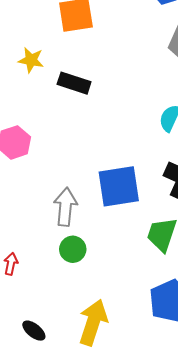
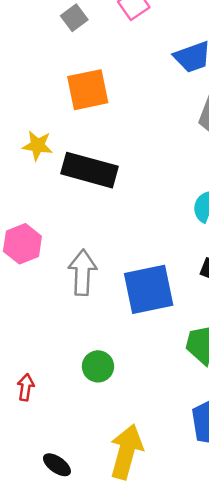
black rectangle: (74, 83) -> (90, 170), size x1.4
gray arrow: (65, 207) -> (82, 272), moved

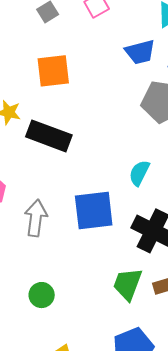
blue square: (149, 289) -> (94, 210), moved

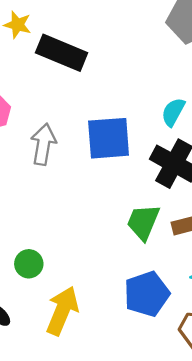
cyan semicircle: (139, 173) -> (173, 112), moved
green circle: (42, 295) -> (29, 264), moved

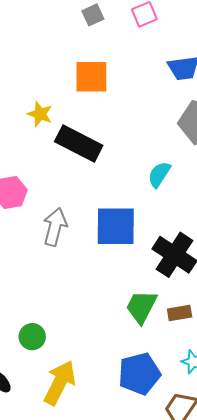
cyan semicircle: (173, 112) -> (159, 174), moved

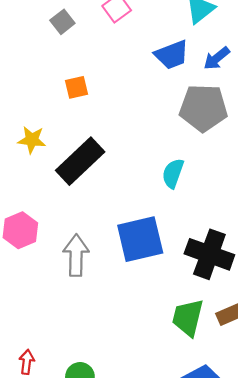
orange square: (91, 77) -> (76, 87), size x0.6
black rectangle: (79, 143) -> (80, 161), turned -57

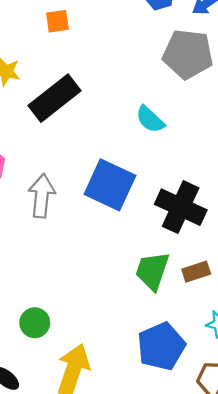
cyan semicircle: (173, 173) -> (150, 119), turned -72
blue square: (140, 239) -> (110, 185), turned 33

